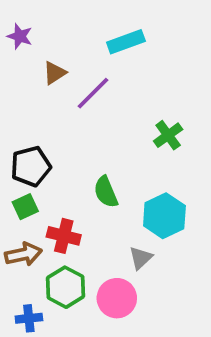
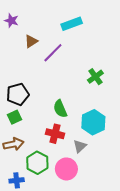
red cross: (64, 236) -> (55, 134), moved

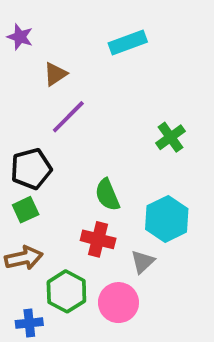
purple line: (53, 53) -> (68, 117), moved

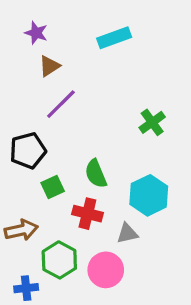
purple star: (20, 37) -> (36, 33), moved
green square: (26, 210) -> (53, 187), moved
gray triangle: (143, 262) -> (127, 233), turned 30

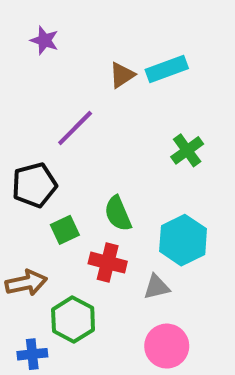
cyan rectangle: (114, 38) -> (167, 69), moved
brown triangle: (49, 66) -> (122, 75), moved
pink circle: (106, 270) -> (167, 346), moved

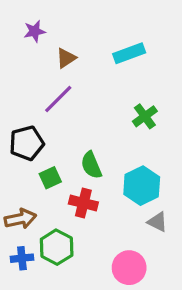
purple star: (44, 40) -> (35, 31), turned -30
brown triangle: (122, 75) -> (66, 58), moved
gray triangle: (157, 287) -> (157, 222), moved, turned 40
blue cross: (32, 354) -> (22, 258), moved

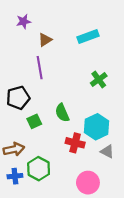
purple line: (58, 99) -> (40, 68), turned -55
red cross: (83, 203) -> (75, 143), moved

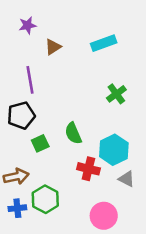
purple line: (40, 68) -> (30, 80), moved

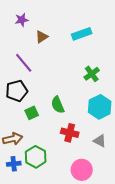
purple line: (30, 80) -> (24, 63), turned -30
cyan hexagon: (114, 150) -> (100, 107), moved

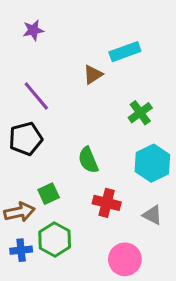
brown triangle: (42, 37) -> (93, 75), moved
green square: (32, 113) -> (49, 194), moved

